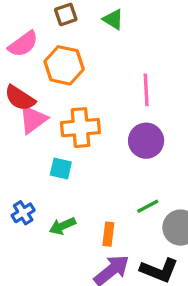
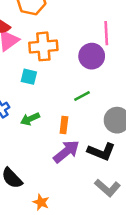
pink line: (146, 90) -> (106, 33), moved
green line: (148, 206) -> (82, 96), moved

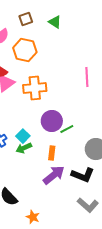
purple circle: (92, 56) -> (52, 121), moved
cyan square: (29, 77) -> (23, 136), moved, turned 32

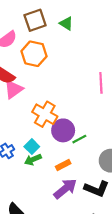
brown square: (26, 19) -> (35, 20), size x1.5
orange cross: (35, 88) -> (45, 114), moved, turned 35
orange rectangle: (52, 153) -> (63, 165), turned 56

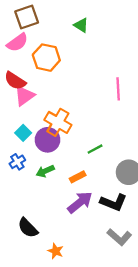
brown square: (35, 20) -> (27, 17), moved
purple circle: (63, 130) -> (48, 140), moved
cyan square: (32, 147) -> (23, 133), moved

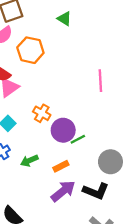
orange cross: (58, 122) -> (42, 113), size x0.7
purple circle: (48, 140) -> (63, 130), moved

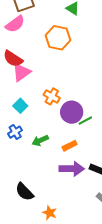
orange hexagon: (30, 50) -> (58, 38), moved
purple arrow: (63, 191) -> (72, 169), turned 40

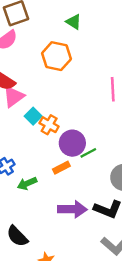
cyan square: (20, 106) -> (33, 116), moved
green arrow: (40, 140) -> (27, 184), moved
orange rectangle: (70, 146) -> (61, 168), moved

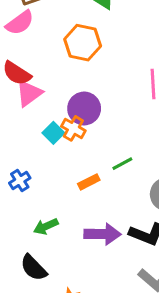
cyan square: (33, 116) -> (53, 133), moved
purple circle: (72, 143) -> (84, 108), moved
green arrow: (27, 184) -> (46, 226), moved

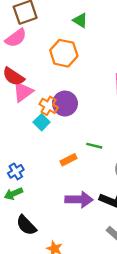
orange cross: (73, 128) -> (49, 106), moved
green line: (122, 164) -> (94, 146), turned 42
blue cross: (20, 180) -> (16, 171), moved
green arrow: (46, 226) -> (13, 194), moved

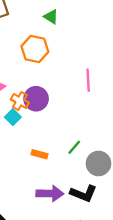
green line: (94, 146) -> (74, 147), moved, turned -63
orange rectangle: (68, 160) -> (40, 154), turned 42

